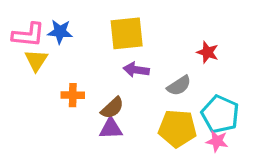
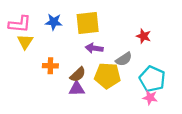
blue star: (60, 32) -> (54, 22), moved
yellow pentagon: (177, 128) -> (107, 76), moved

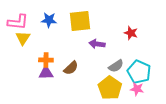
purple arrow: (94, 48) -> (97, 44), moved
gray semicircle: (124, 59) -> (116, 66), moved
yellow pentagon: (107, 76) -> (110, 88), moved, turned 30
purple triangle: (77, 89) -> (46, 73), moved

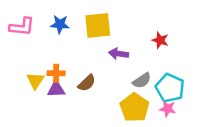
yellow triangle: (23, 38) -> (35, 81), moved

